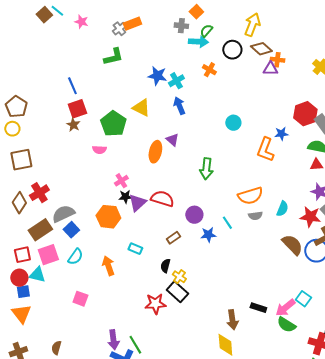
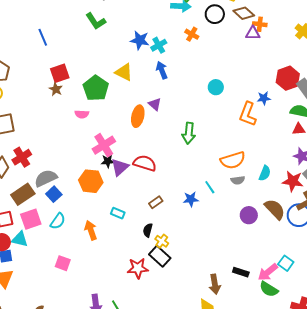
green L-shape: (113, 57) -> (96, 21), turned 70
blue line: (72, 86) -> (43, 37), moved
pink cross: (121, 181) -> (104, 145), size x1.6
purple circle: (194, 215) -> (249, 215), moved

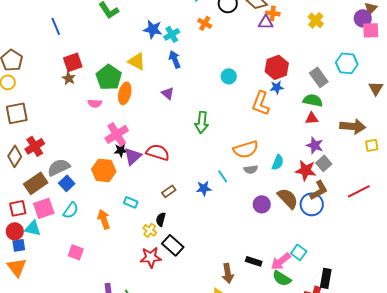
red hexagon: (288, 78) -> (277, 67), moved
orange ellipse: (138, 116) -> (125, 93), moved
yellow cross: (162, 241) -> (150, 230), moved

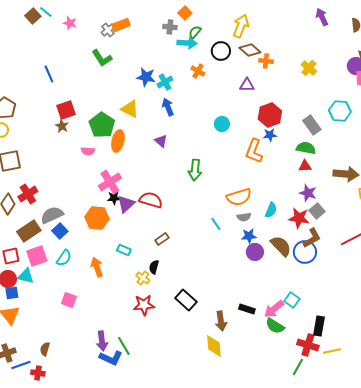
purple triangle: (266, 22) -> (247, 85), moved
blue star: (204, 188) -> (249, 236), moved
black rectangle: (173, 245) -> (186, 300), moved

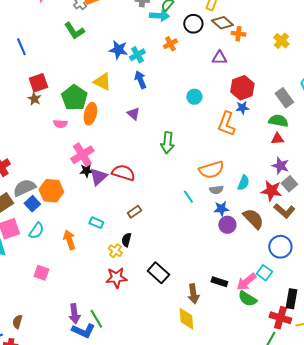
orange cross: (198, 71) -> (170, 44), turned 32
orange hexagon: (97, 218) -> (51, 191), moved
brown L-shape: (312, 238) -> (284, 211), turned 70
blue circle: (305, 252) -> (280, 247), moved

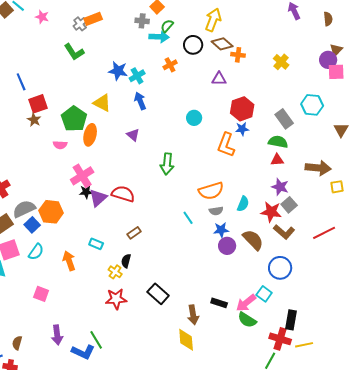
blue line: (21, 47) -> (21, 82), moved
purple arrow: (74, 314) -> (57, 335), moved

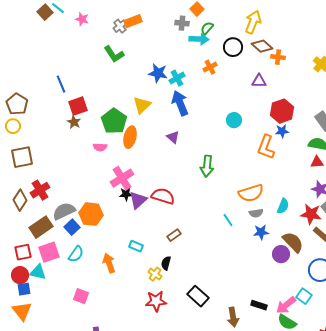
blue arrow: (140, 101) -> (180, 103), size x1.4
yellow triangle: (102, 103) -> (142, 105), turned 48
purple circle: (227, 246) -> (281, 254), moved

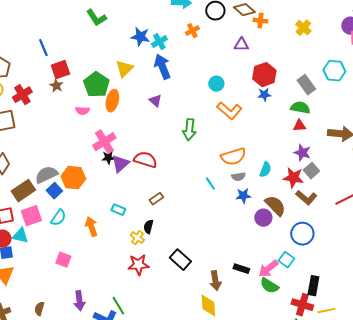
orange L-shape: (266, 147) -> (229, 111), moved, turned -70
red cross: (40, 190) -> (22, 95), moved

